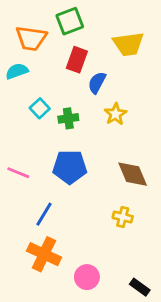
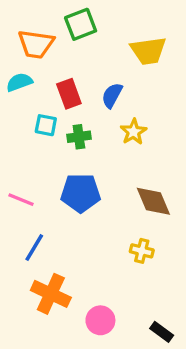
red rectangle: (77, 60) -> (69, 94), moved, turned -40
cyan square: (40, 108) -> (46, 125), turned -36
blue line: (44, 214) -> (34, 248), moved

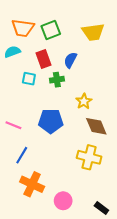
green square: (81, 24) -> (51, 30), moved
yellow star: (133, 132) -> (84, 101), moved
green cross: (79, 137) -> (57, 80), moved
yellow cross: (142, 251) -> (89, 157), size x1.6

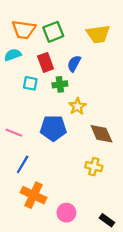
yellow star: (84, 101) -> (77, 106), moved
yellow cross: (89, 157) -> (94, 167), size x0.7

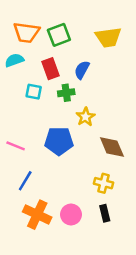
pink circle: (66, 213) -> (71, 215), moved
black rectangle: (107, 220) -> (105, 213), moved, turned 40

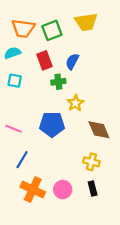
yellow trapezoid: (108, 37) -> (86, 22), moved
cyan square: (34, 92) -> (15, 81), moved

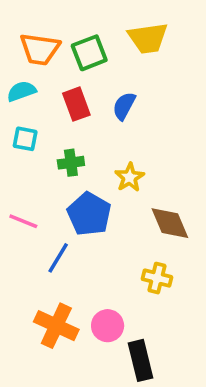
green cross: (58, 82) -> (71, 163), moved
blue pentagon: (52, 124) -> (89, 214), turned 30
blue line: (22, 160) -> (58, 258), moved
black rectangle: (93, 188) -> (141, 360), moved, size x1.5

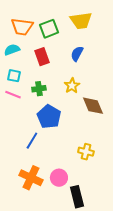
blue semicircle: (124, 106) -> (77, 54), moved
yellow star: (130, 177) -> (72, 86), moved
pink line: (23, 221) -> (13, 95), moved
brown diamond: (170, 223) -> (93, 106), moved

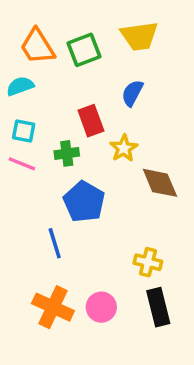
orange trapezoid: (22, 27) -> (37, 46), turned 50
red rectangle: (42, 57) -> (91, 121), moved
blue line: (32, 141) -> (55, 243), turned -48
black rectangle: (77, 197) -> (158, 307), moved

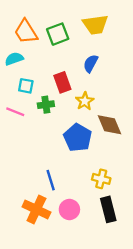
cyan square: (24, 131) -> (26, 86), moved
blue pentagon: (84, 202) -> (78, 138), moved
blue line: (55, 243) -> (51, 180), moved

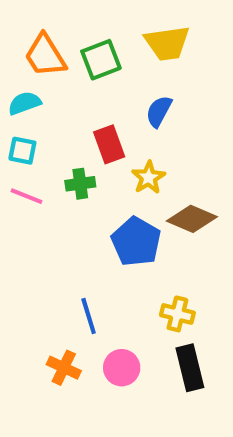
cyan square: (26, 86) -> (22, 151), moved
brown diamond: (109, 125) -> (192, 219), turned -44
orange cross: (36, 209) -> (64, 368), size x0.7

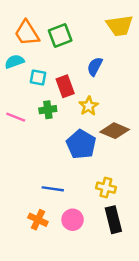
yellow trapezoid: (167, 43) -> (120, 26), moved
cyan square: (22, 151) -> (38, 78), moved
blue line: (89, 316) -> (53, 189), turned -65

